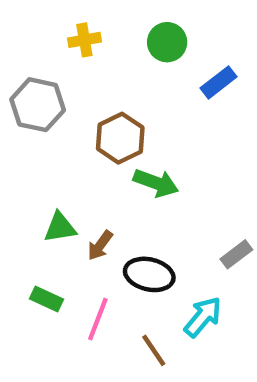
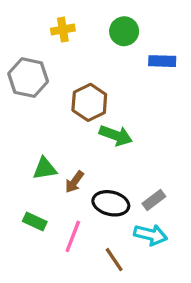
blue rectangle: (218, 82) -> (162, 61), turned 40
gray rectangle: (236, 254) -> (154, 200), moved
cyan arrow: (203, 317) -> (151, 235), turned 64

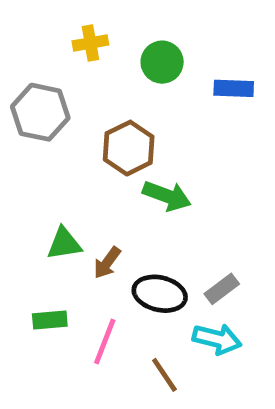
green circle: (124, 31) -> (162, 62), moved
green rectangle: (35, 222) -> (50, 320), turned -30

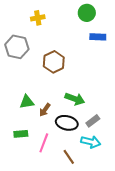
green circle: (162, 62) -> (87, 13), moved
green arrow: (167, 196) -> (75, 99), moved

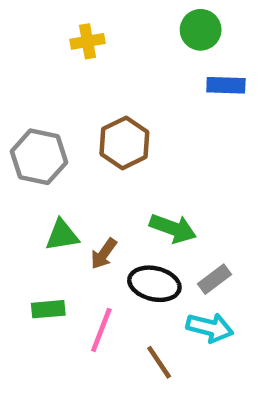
gray hexagon: (17, 47) -> (39, 157), moved

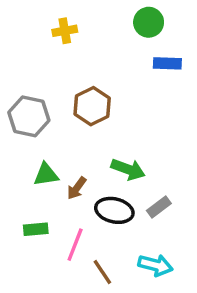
cyan arrow: (210, 328) -> (155, 265), moved
brown line: (159, 362) -> (102, 272), moved

